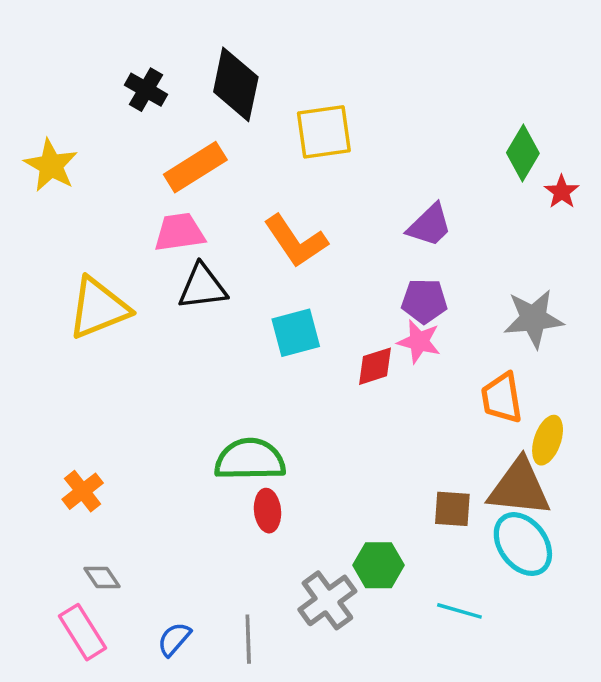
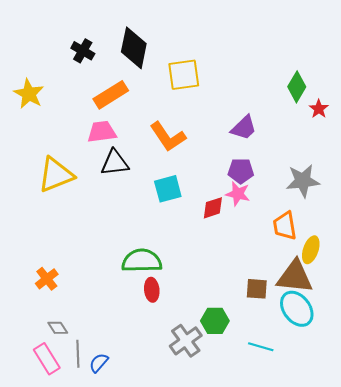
gray line: (248, 639) -> (78, 354), moved

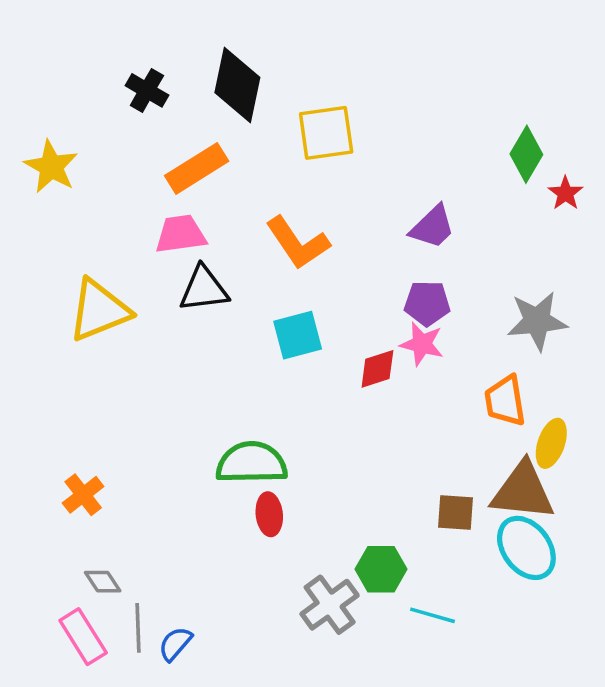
cyan line: (261, 347) -> (432, 615), moved

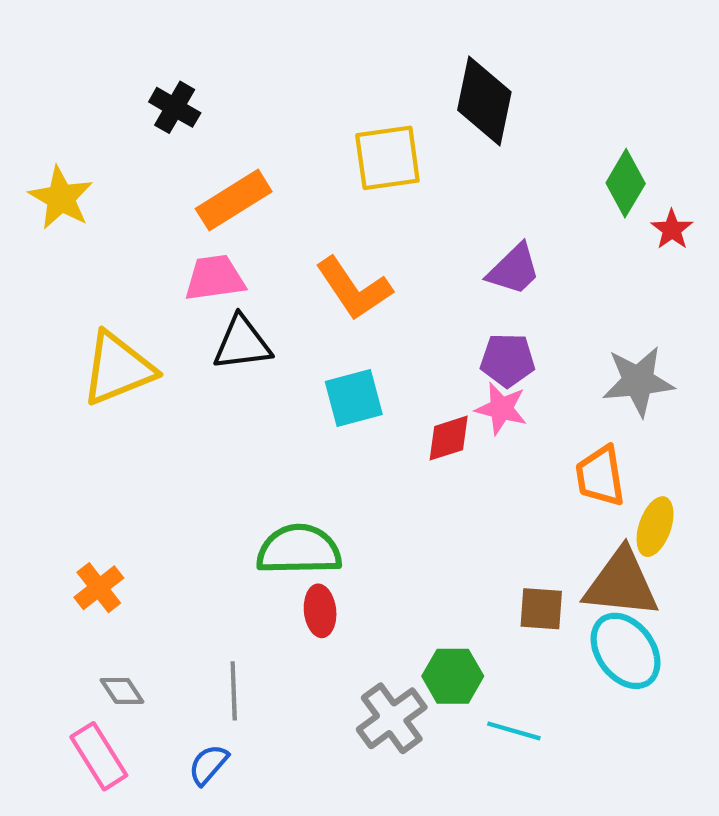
black diamond: (237, 85) -> (484, 101), moved
gray line: (138, 628) -> (234, 691), moved

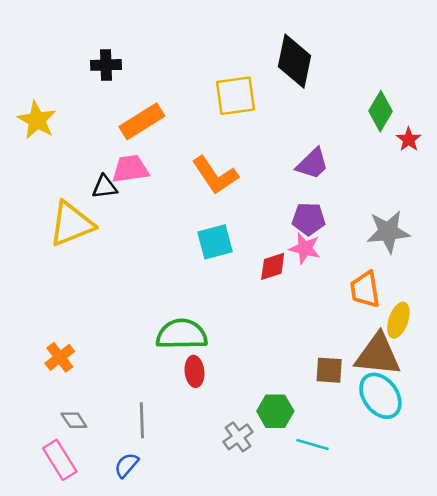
black cross: (175, 107) -> (106, 65), turned -32
black triangle: (242, 343) -> (105, 187), moved, size x0.7
gray cross: (392, 718) -> (238, 437), size x0.7

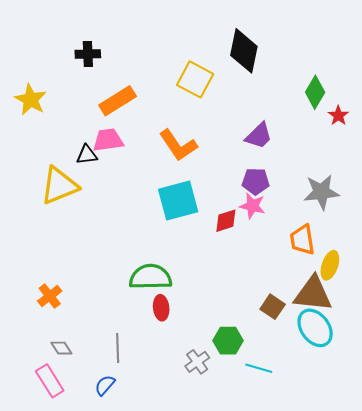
yellow square: (236, 96) -> (195, 79), turned 36
cyan square: (215, 242) -> (178, 200), size x1.4
brown square: (329, 370) -> (273, 307), turned 30

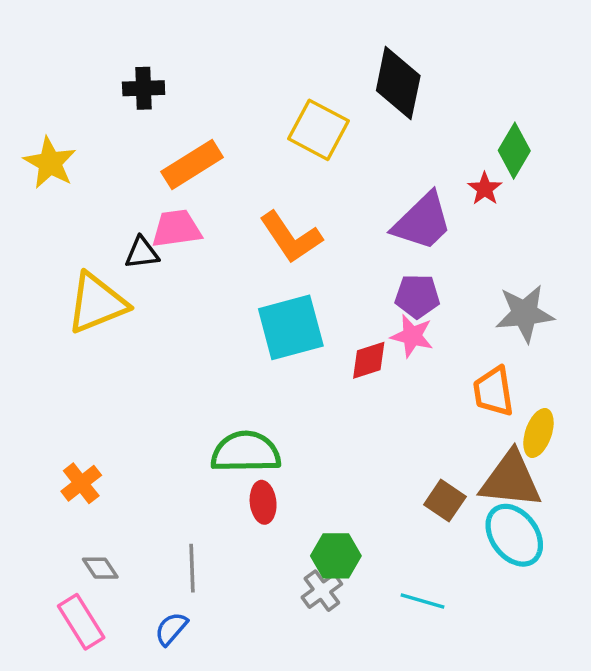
red star: (338, 116) -> (485, 189), moved
purple trapezoid: (259, 136) -> (422, 222), size x1.4
green hexagon: (228, 341) -> (336, 556), moved

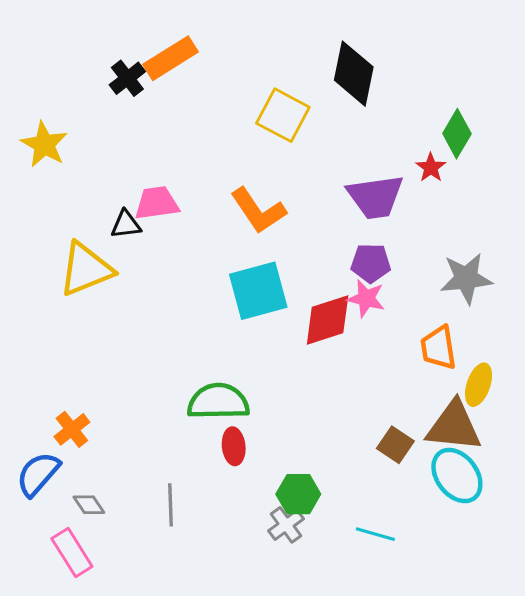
black cross: (144, 88) -> (127, 78), turned -36
orange rectangle: (192, 164) -> (171, 58), moved
purple trapezoid: (422, 222) -> (375, 197), turned 36
red diamond: (369, 360) -> (328, 320), size x1.5
blue semicircle: (171, 629) -> (38, 474), moved, size x1.5

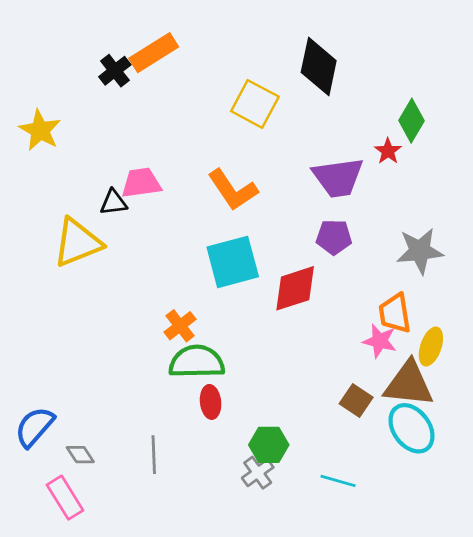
pink star: (366, 298) -> (380, 341), moved
orange cross: (72, 429) -> (180, 326), moved

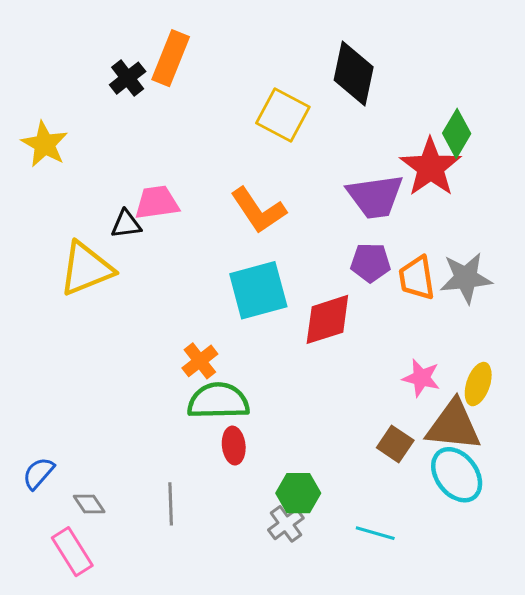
orange rectangle: (154, 53) -> (171, 58), turned -36
red star: (388, 151) -> (431, 167), size x2.0
orange trapezoid: (395, 313) -> (417, 278), moved
blue semicircle: (35, 427) -> (38, 473), size x0.7

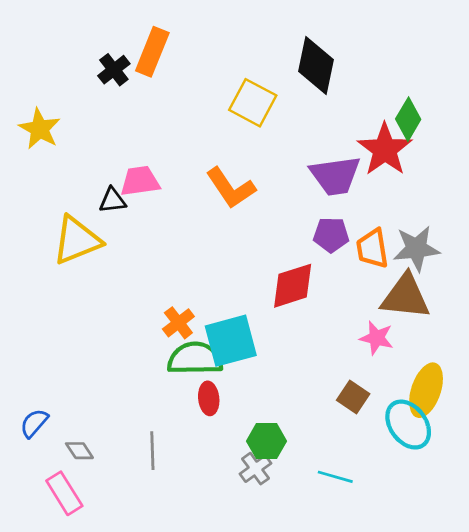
cyan square: (258, 290) -> (231, 341), moved
yellow ellipse: (478, 384) -> (426, 390), moved, size x1.4
brown triangle: (454, 426) -> (405, 297), moved

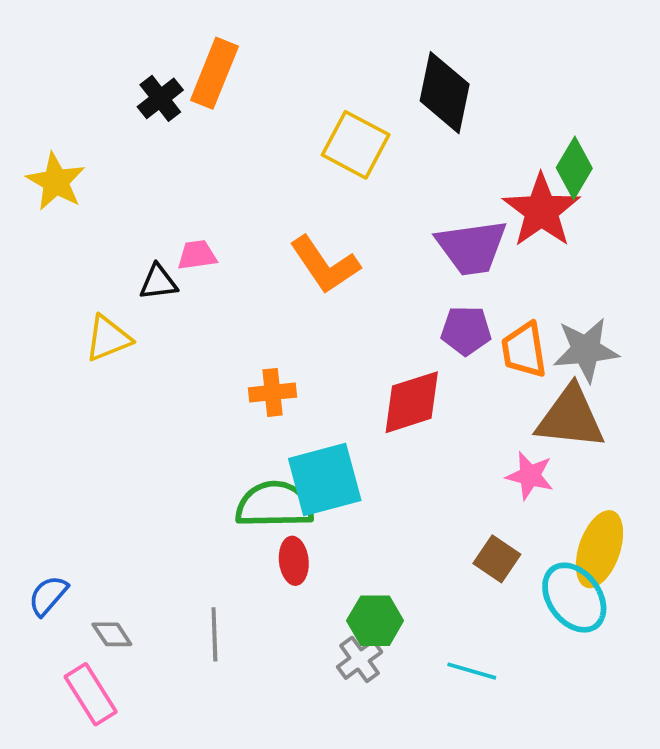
pink trapezoid: (140, 181) -> (197, 255), size x0.7
yellow triangle: (77, 240) -> (108, 338), size x0.7
orange cross: (178, 323) -> (272, 392), moved, turned 32

